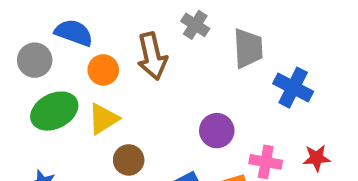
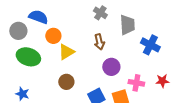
brown arrow: (152, 56) -> (99, 42), moved, size x0.7
green ellipse: (54, 111) -> (28, 57), turned 45
yellow triangle: (103, 119) -> (66, 52), moved

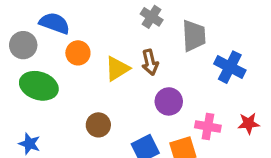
yellow triangle: (66, 52) -> (117, 69), moved

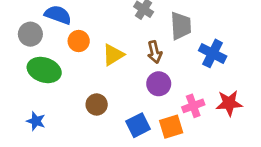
brown arrow: (150, 62) -> (155, 52), moved
red star: (249, 123) -> (229, 103), size x1.4
pink cross: (208, 127) -> (193, 106), turned -30

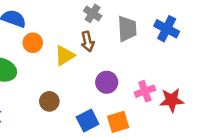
brown arrow: (155, 52) -> (88, 41), moved
blue cross: (213, 53) -> (167, 29), moved
pink cross: (193, 106) -> (145, 91), moved

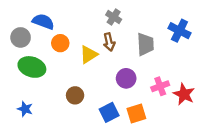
gray trapezoid: (127, 29) -> (145, 44), moved
red star: (172, 100) -> (184, 94), turned 30

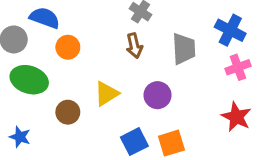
yellow triangle: (89, 54) -> (106, 94), moved
pink cross: (160, 86) -> (238, 67), moved
brown circle: (75, 95) -> (68, 112), moved

